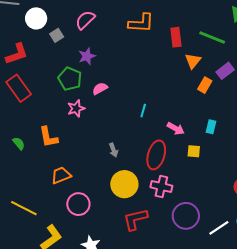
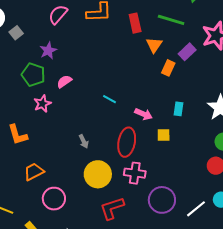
pink semicircle: (85, 20) -> (58, 14), moved
cyan line: (143, 111) -> (109, 99), turned -72

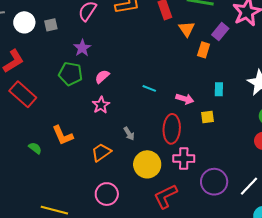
gray square: (16, 33) -> (51, 25), moved, turned 32
pink star: (42, 104) -> (101, 105), moved
orange trapezoid: (34, 172) -> (101, 152), moved

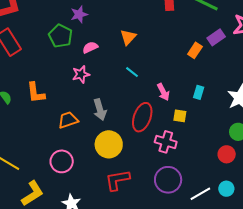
orange triangle: (187, 29) -> (128, 37), moved
pink arrow: (185, 99) -> (163, 92), turned 30
gray arrow: (129, 134) -> (100, 110), size x1.5
pink cross: (184, 159) -> (166, 142), moved

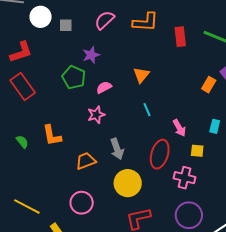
cyan line: (132, 72) -> (147, 110), turned 32

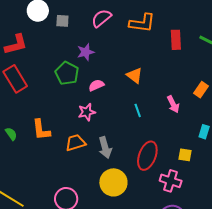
orange triangle: (141, 75) -> (134, 75), turned -36
pink arrow: (179, 128) -> (173, 104), moved
orange trapezoid: (86, 161) -> (76, 143), moved

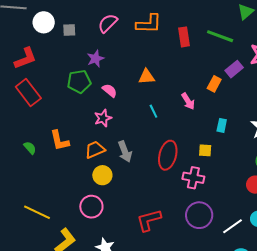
green pentagon: (67, 73) -> (79, 82), turned -30
orange triangle: (134, 75) -> (147, 77), turned -36
pink semicircle: (96, 85) -> (110, 90), turned 70
yellow circle: (113, 182) -> (102, 175), moved, size x0.7

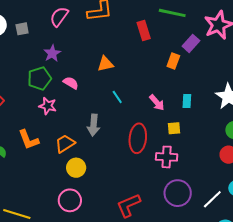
red rectangle: (184, 37) -> (144, 30), moved
pink arrow: (188, 101) -> (157, 103), moved
pink star: (103, 118) -> (48, 106), moved, turned -30
gray arrow: (125, 152) -> (94, 125), moved, turned 35

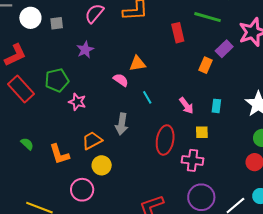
green pentagon: (39, 79) -> (57, 80), moved
pink semicircle: (71, 83) -> (121, 80), moved
orange L-shape: (29, 140) -> (59, 154), moved
pink circle: (70, 200) -> (82, 190), moved

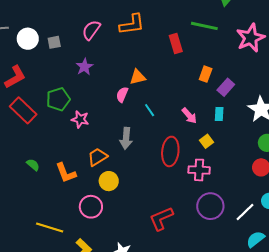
purple rectangle: (224, 49) -> (226, 87), moved
pink semicircle: (121, 80) -> (122, 95), turned -98
yellow square: (202, 132) -> (207, 141), turned -32

